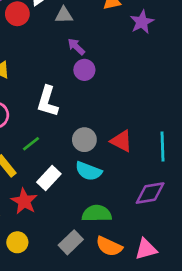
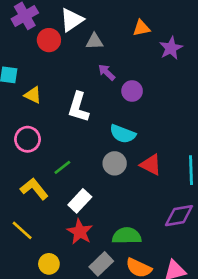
purple circle: (84, 70) -> (132, 91), moved
white L-shape: (47, 101) -> (78, 107), moved
cyan semicircle: (89, 171) -> (123, 134), moved
red star: (24, 201) -> (80, 232), moved

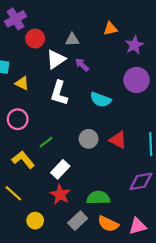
white triangle: (72, 20) -> (56, 59), moved
purple circle: (132, 91) -> (137, 80), moved, size x1.5
cyan semicircle: (123, 134) -> (101, 100), moved

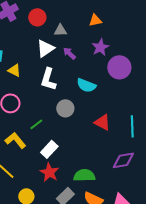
red circle: (35, 39) -> (37, 17), moved
purple star: (134, 45) -> (100, 47), moved
gray circle: (89, 139) -> (65, 108), moved

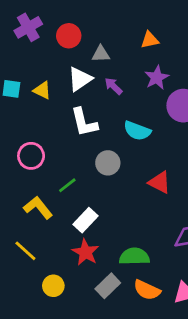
yellow triangle: (14, 70) -> (42, 90), moved
white L-shape: (48, 79) -> (84, 122), turned -30

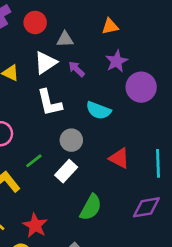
white rectangle: (85, 220) -> (66, 171), moved
red star: (85, 252) -> (35, 225), moved
green semicircle: (134, 256) -> (91, 207), moved, turned 120

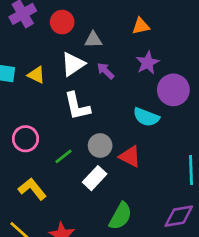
cyan semicircle: (98, 110) -> (146, 117), moved
red triangle: (119, 158) -> (130, 156), moved
green line: (34, 161) -> (63, 156), moved

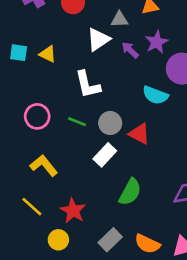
gray triangle: (93, 40) -> (119, 20), moved
white triangle: (73, 64) -> (98, 39), moved
purple arrow: (106, 71) -> (130, 50), moved
green line: (63, 156) -> (77, 122), moved, turned 60

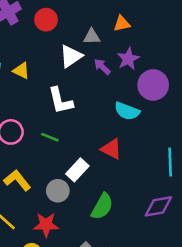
gray circle: (110, 123) -> (58, 191), moved
red star: (73, 211) -> (46, 225), turned -30

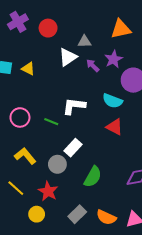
orange triangle: (122, 24) -> (121, 29), moved, size x1.5
white L-shape: (60, 101) -> (74, 106), moved, turned 110
red triangle: (111, 149) -> (115, 127), moved
red star: (46, 225) -> (48, 191), turned 30

